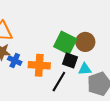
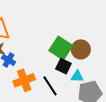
orange cross: (39, 65) -> (24, 80), moved, turned -30
black line: (59, 82) -> (50, 86), turned -70

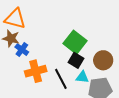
brown circle: (81, 49) -> (103, 60), moved
cyan triangle: (77, 76) -> (82, 77), moved

